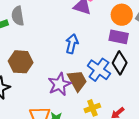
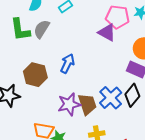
gray semicircle: (18, 16) -> (42, 29), turned 30
blue arrow: (72, 44) -> (67, 64), moved

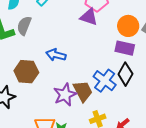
blue arrow: (67, 64) -> (56, 55), turned -90

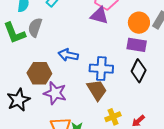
blue cross: (105, 81) -> (101, 69), moved, turned -30
purple star: (65, 95) -> (55, 93), moved, turned -30

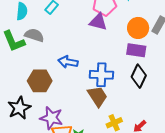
gray semicircle: (35, 27) -> (34, 35), turned 90
purple star: (55, 93) -> (51, 118), moved

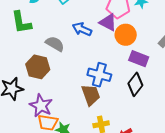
orange circle: (138, 28) -> (126, 35), moved
gray semicircle: (34, 35) -> (55, 44), moved
blue arrow: (68, 62) -> (82, 29), moved

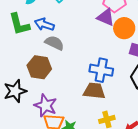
blue arrow: (82, 29) -> (44, 24), moved
brown trapezoid: (91, 95) -> (94, 91), turned -60

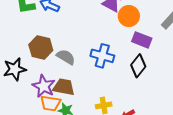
gray semicircle: (54, 43) -> (66, 57), moved
brown trapezoid: (94, 91) -> (64, 87), moved

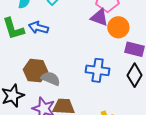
gray semicircle: (66, 57) -> (51, 79), moved

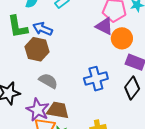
blue cross: (98, 70) -> (96, 79), turned -30
brown hexagon: (36, 71) -> (37, 49), moved

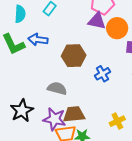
brown hexagon: (37, 49) -> (74, 56), moved
blue cross: (96, 79) -> (102, 74), size x0.7

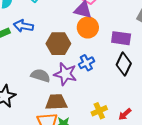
orange circle: (117, 28) -> (88, 27), moved
purple star: (54, 119) -> (65, 74), moved

